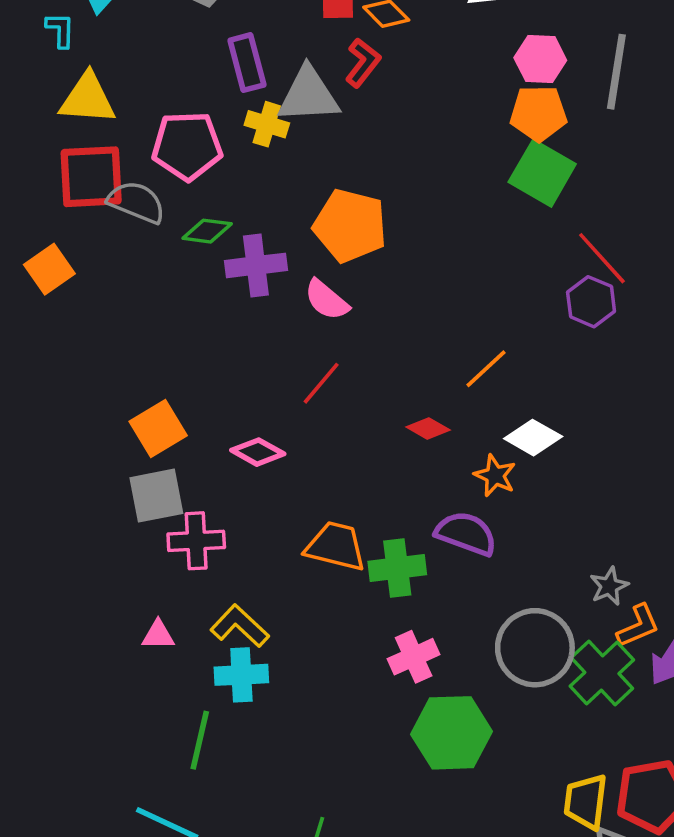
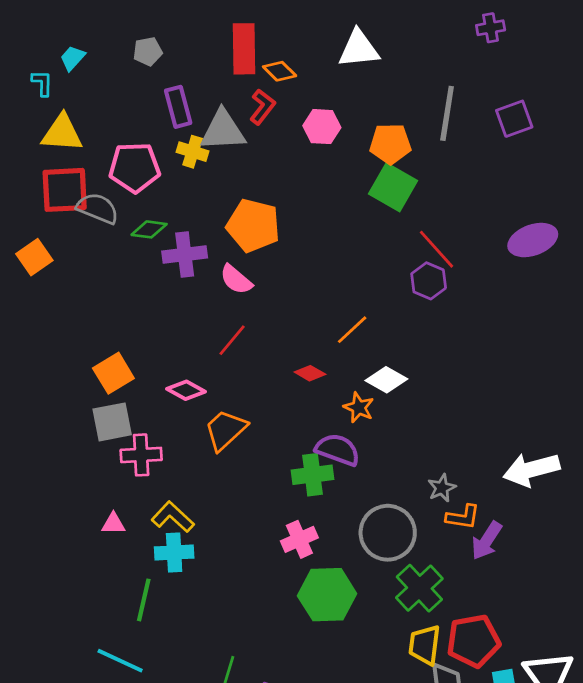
pink hexagon: (540, 59) -> (322, 127), moved
orange trapezoid: (336, 546) -> (226, 430), moved, turned -57
green cross: (397, 568) -> (313, 475), moved
orange L-shape: (638, 626) -> (463, 517), turned 32
green cross: (602, 673) -> (419, 588), moved

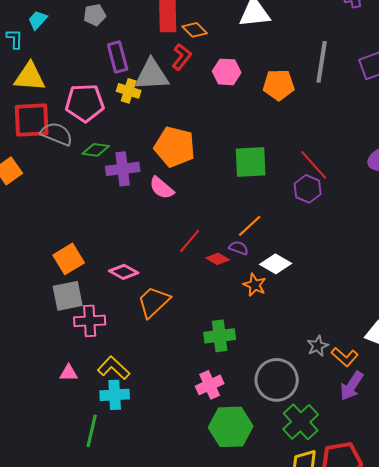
green square: (393, 187) -> (251, 162), moved, turned -33
red line: (232, 340) -> (190, 241), moved
purple semicircle: (338, 450) -> (239, 248), moved, size x0.6
orange L-shape: (463, 517) -> (345, 357), moved, turned 32

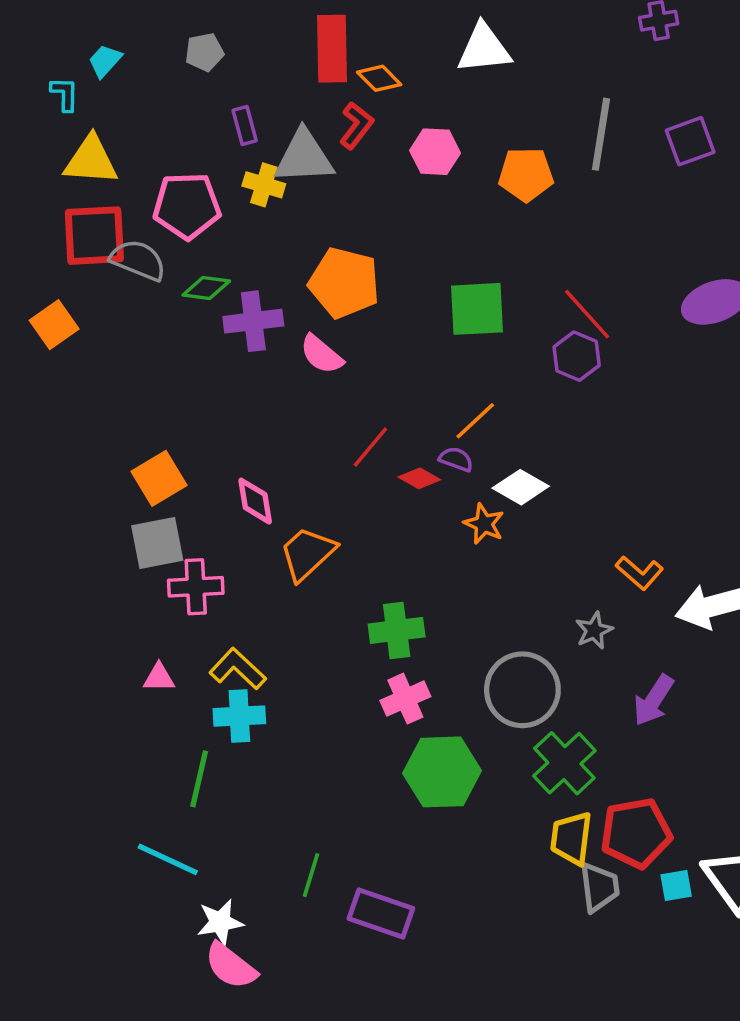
purple rectangle: (118, 57) -> (245, 125), size x0.7
pink diamond: (124, 272) -> (255, 501), turned 52
green cross: (220, 336) -> (397, 630), moved
orange L-shape: (345, 357) -> (639, 573), moved

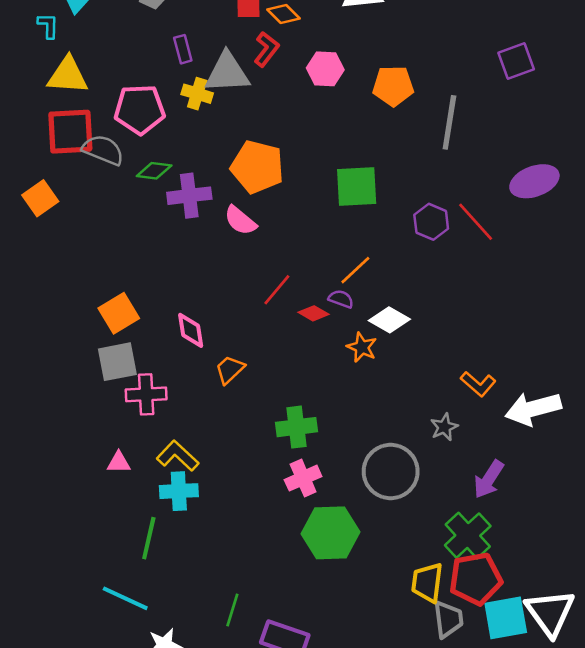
gray line: (601, 134) -> (449, 122), moved
red line: (587, 314) -> (476, 222), moved
orange trapezoid: (308, 554) -> (230, 370), size x0.7
green cross: (564, 763) -> (468, 536), moved
cyan square: (676, 886) -> (506, 618), size x1.8

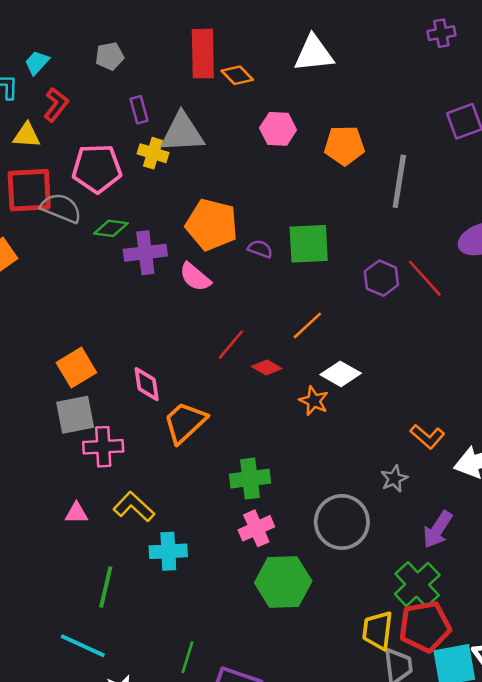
red L-shape: (266, 49) -> (56, 105), moved
yellow triangle: (68, 75) -> (27, 135), size x0.7
purple semicircle: (341, 299) -> (260, 249), moved
orange trapezoid: (230, 370) -> (185, 422), size x1.5
cyan cross: (179, 491) -> (168, 551), moved

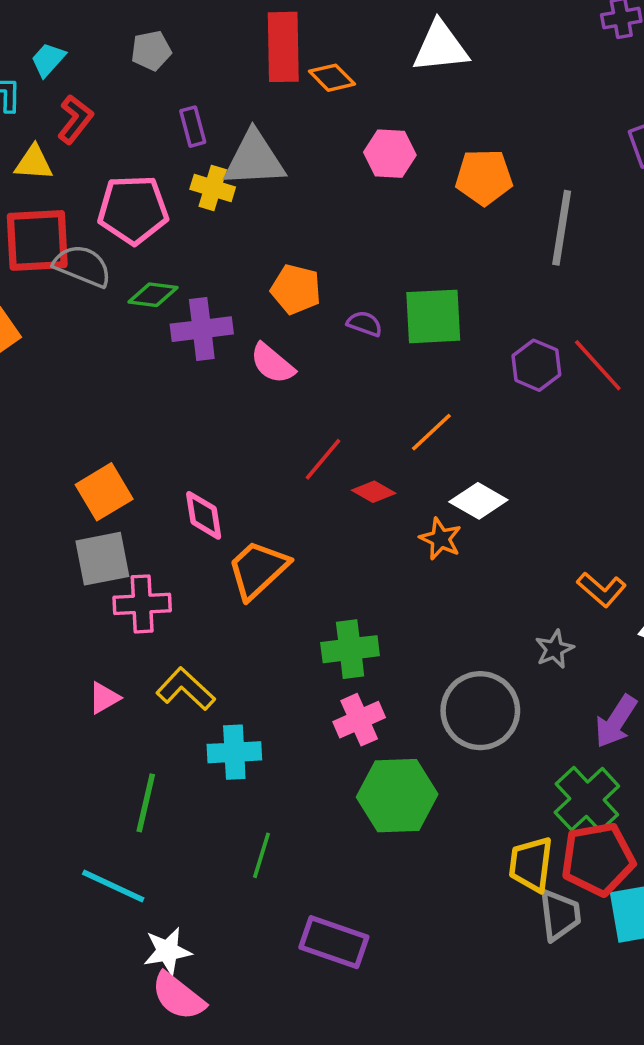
orange pentagon: (212, 225) -> (296, 289), size x0.7
pink triangle: (76, 513) -> (104, 698), turned -30
green line: (187, 657) -> (261, 855), moved

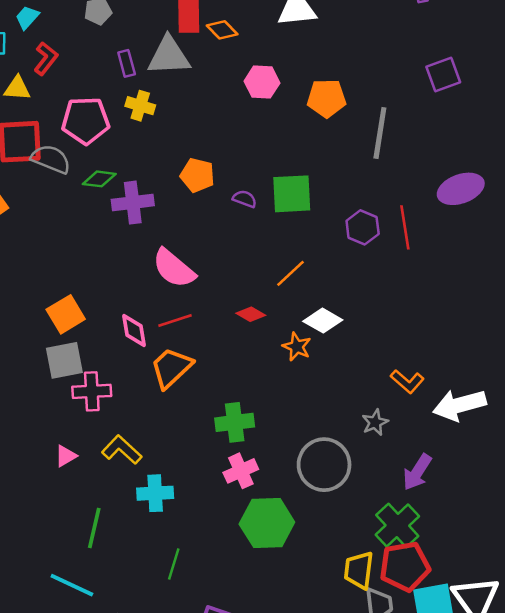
gray triangle: (254, 159) -> (169, 56), moved
pink semicircle: (272, 363) -> (174, 268), moved, size x1.4
red line: (598, 365) -> (405, 227), turned 33
red line: (323, 459) -> (175, 321), moved, turned 32

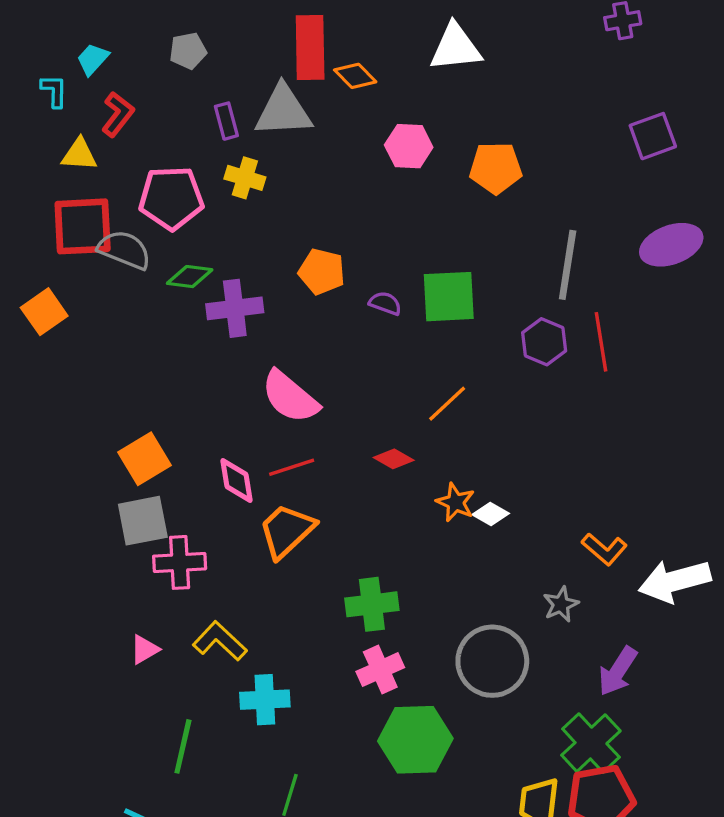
gray line: (380, 133) -> (568, 265), moved
purple ellipse: (461, 189) -> (671, 245), moved
white diamond: (323, 321) -> (491, 514), moved, size x0.7

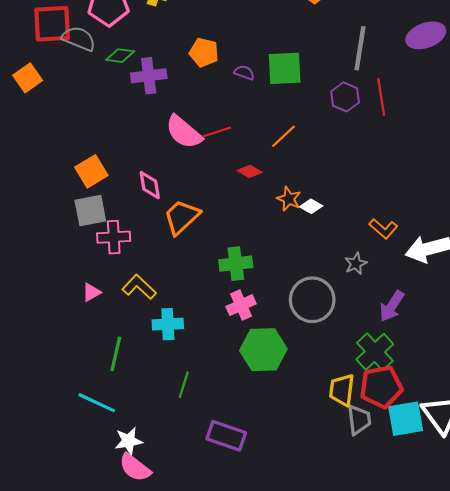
red line: (292, 467) -> (217, 132), moved

